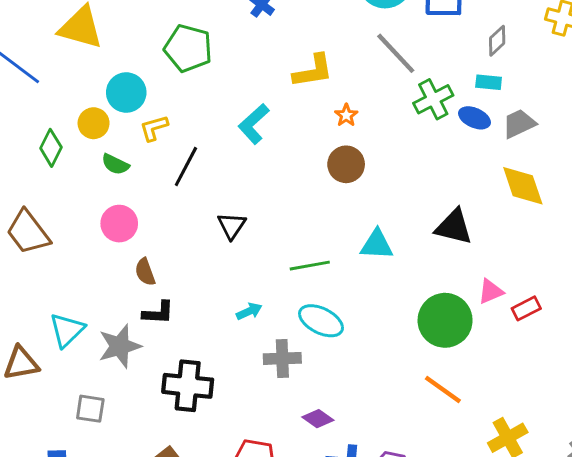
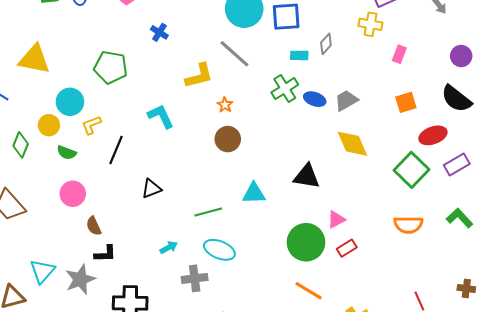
gray line: (396, 53) -> (234, 54), moved
cyan rectangle: (489, 82) -> (299, 55), moved
cyan L-shape: (254, 124) -> (161, 116), turned 112
black triangle: (232, 226) -> (151, 189), turned 40
red rectangle: (526, 308) -> (347, 248), moved

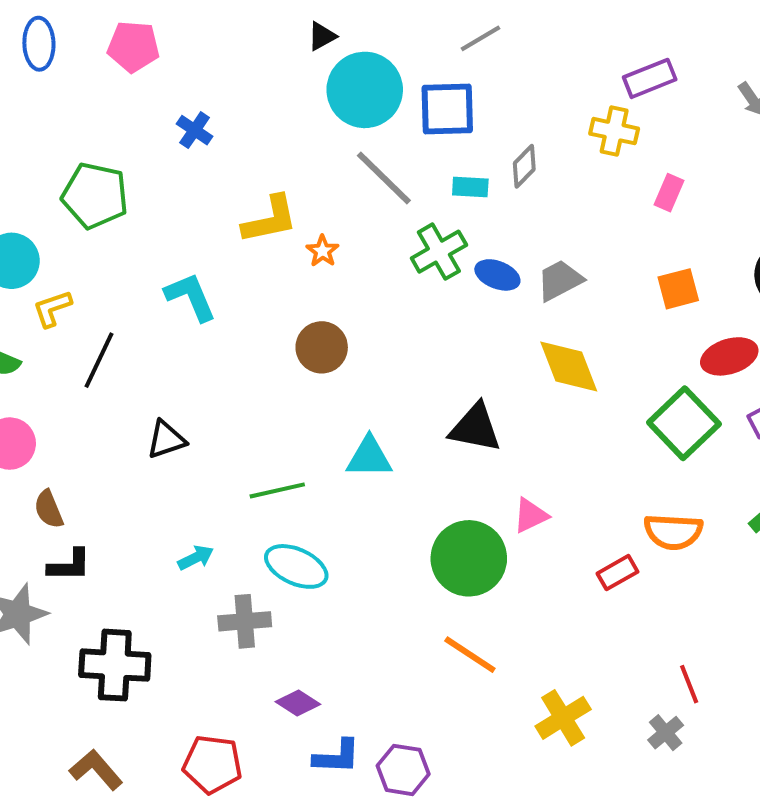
gray line: (234, 54) -> (384, 178), moved
orange star: (225, 105) -> (323, 251), moved
red rectangle: (347, 248) -> (618, 573), moved

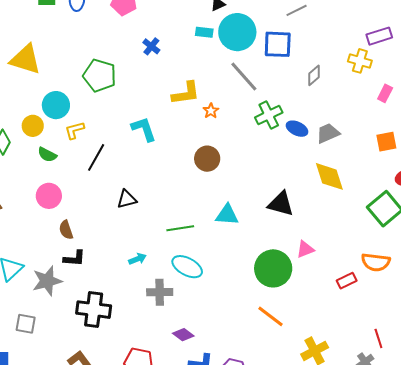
cyan rectangle: (470, 187) -> (204, 32), moved

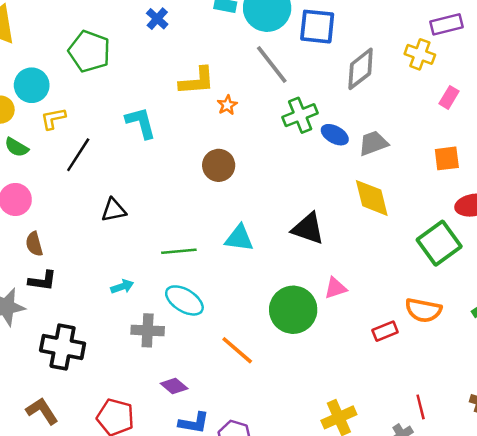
gray diamond: (314, 75) -> (361, 69), size x1.6
orange line: (270, 316) -> (237, 350), moved

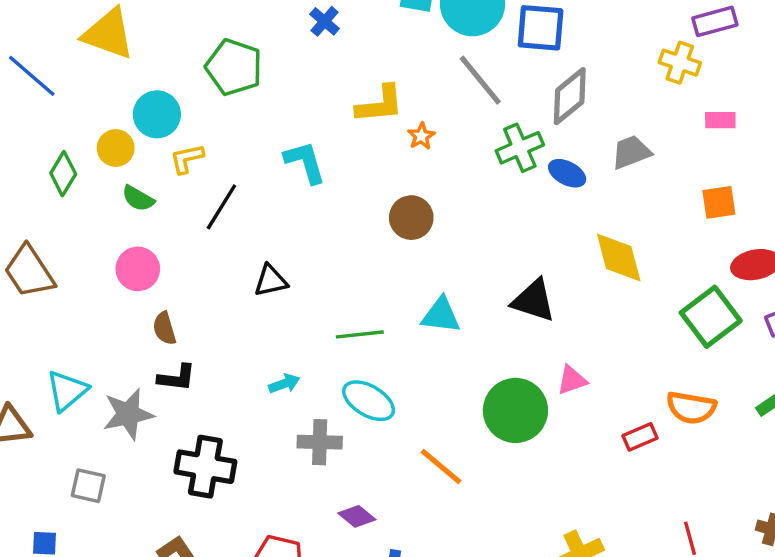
gray diamond: (361, 69) -> (570, 96), moved
pink rectangle: (449, 97) -> (720, 120), turned 60
gray trapezoid: (373, 143) -> (631, 152), moved

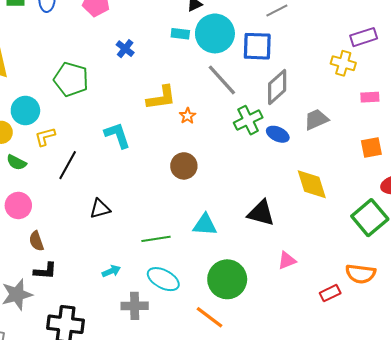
green circle: (515, 410) -> (227, 279), moved

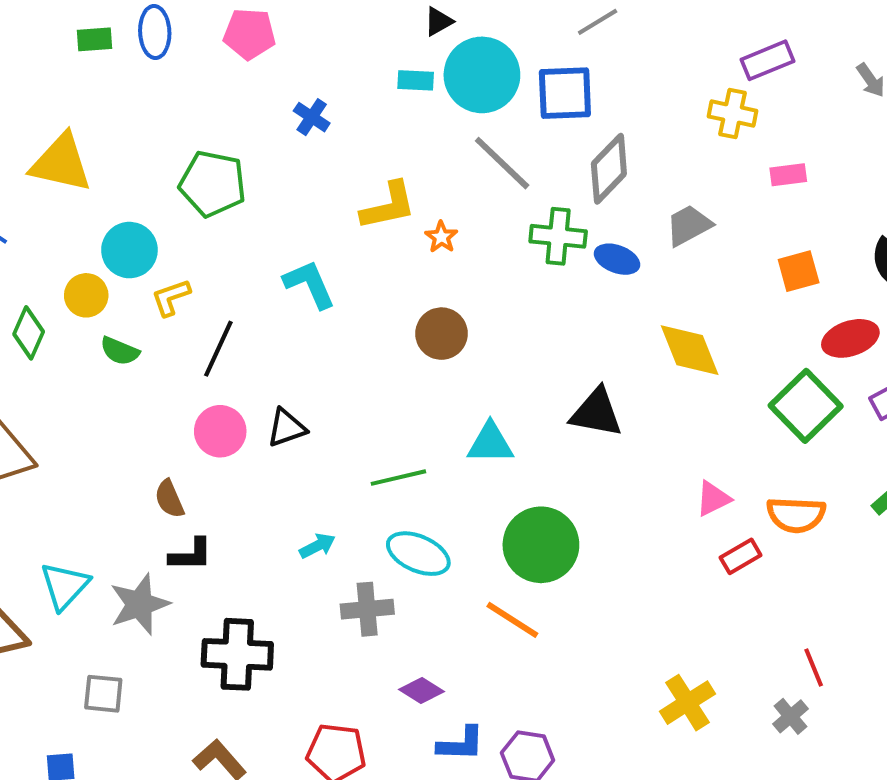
green cross: (248, 120) -> (558, 236), turned 36
pink circle: (18, 205) -> (220, 431), moved
pink triangle: (287, 260) -> (713, 499), moved

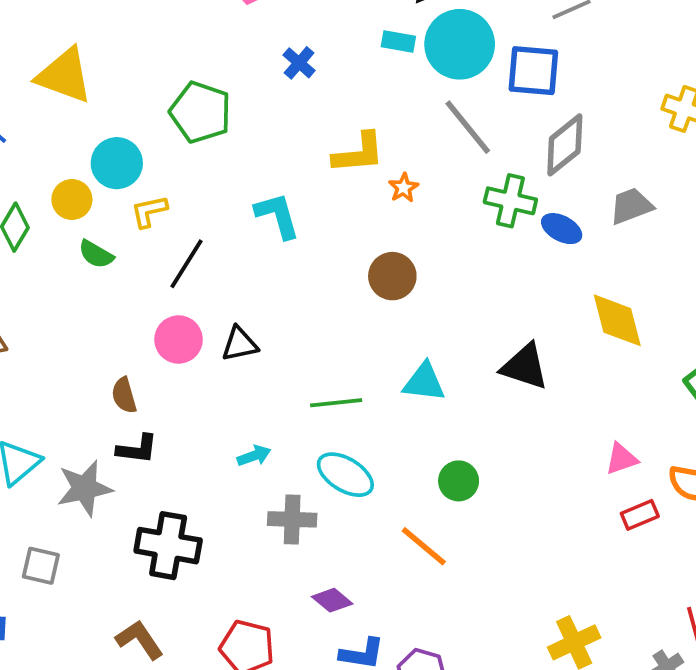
green circle: (541, 545) -> (459, 481), size x0.6

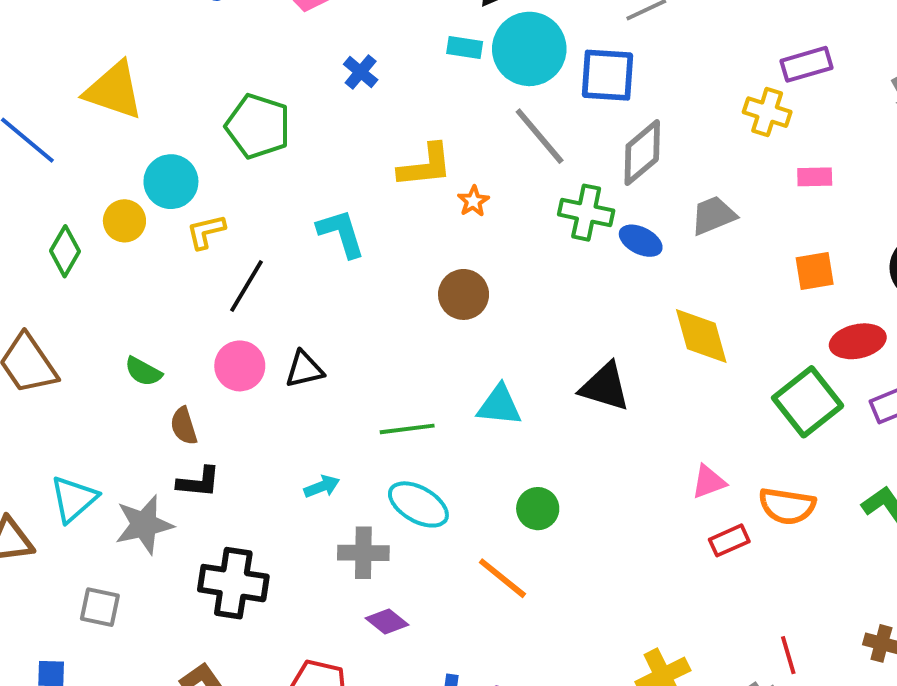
green semicircle: (96, 254) -> (143, 372), moved
purple diamond: (332, 600) -> (387, 621), moved

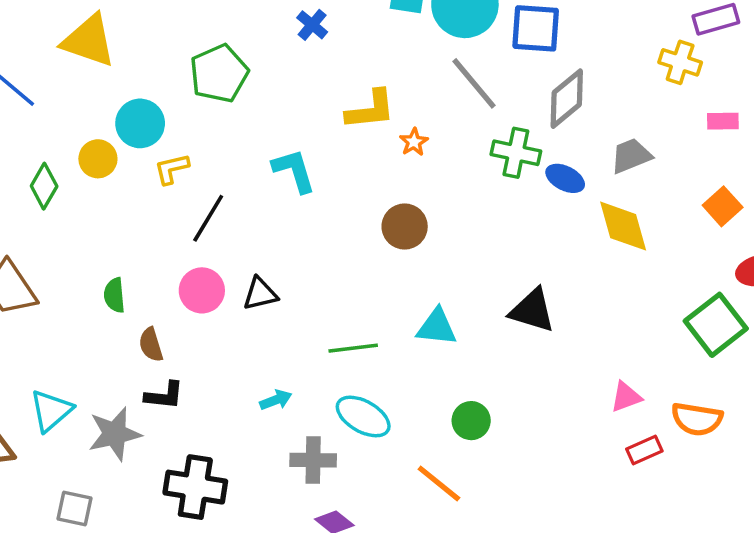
green pentagon: (258, 126) -> (219, 73), turned 30
orange square: (815, 271) -> (723, 206), turned -33
yellow diamond: (701, 336) -> (623, 226), moved
green semicircle: (143, 372) -> (114, 295), turned 56

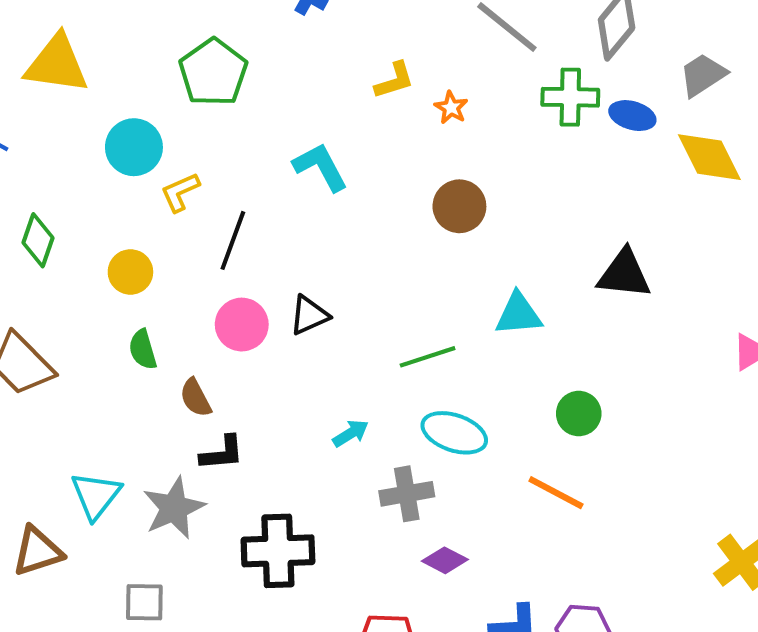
yellow L-shape: (370, 110) -> (394, 80), size x0.7
yellow circle: (98, 159) -> (130, 272), moved

